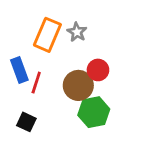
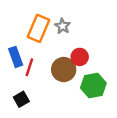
green hexagon: (94, 112) -> (93, 86), moved
black square: (26, 122) -> (21, 99), turned 35

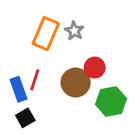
blue rectangle: (16, 57) -> (18, 89), moved

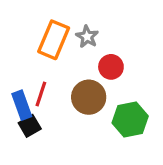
red circle: (95, 68) -> (111, 67), moved
black square: (25, 118) -> (30, 126), moved

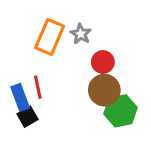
red line: (41, 94) -> (38, 87), turned -30
brown circle: (89, 97) -> (104, 90), moved

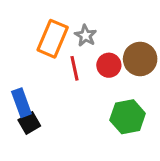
red line: (38, 87) -> (75, 68), moved
brown circle: (104, 90) -> (140, 59), moved

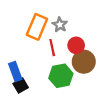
brown circle: (140, 59) -> (84, 62), moved
green hexagon: (128, 117) -> (61, 76), moved

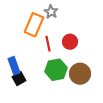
gray star: (60, 25) -> (51, 12), moved
brown circle: (84, 62) -> (80, 74), moved

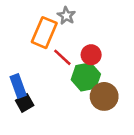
red line: (48, 44) -> (62, 57), turned -35
green hexagon: (56, 70) -> (86, 77), moved

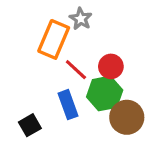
blue rectangle: (18, 86) -> (68, 105), moved

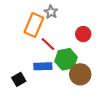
red circle: (111, 66) -> (83, 34), moved
blue rectangle: (68, 105) -> (43, 66), turned -72

